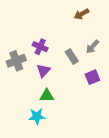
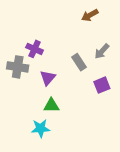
purple cross: (40, 47) -> (35, 49), moved
gray cross: (16, 61) -> (18, 67), turned 30

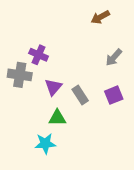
gray rectangle: (79, 62) -> (80, 95), moved

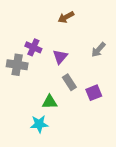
brown arrow: (100, 17) -> (66, 17), moved
purple triangle: (53, 87) -> (60, 57), moved
purple square: (114, 95) -> (94, 93), moved

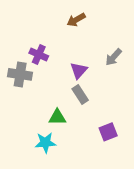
purple triangle: (60, 57) -> (79, 70), moved
purple square: (94, 93) -> (108, 132), moved

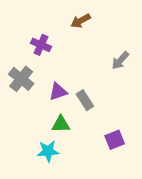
purple cross: (39, 54) -> (41, 45), moved
purple triangle: (79, 70) -> (58, 92), moved, turned 30
gray cross: (20, 74) -> (21, 79), turned 30

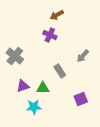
purple cross: (41, 45) -> (50, 35), moved
gray arrow: (120, 60) -> (83, 56), moved
purple triangle: (58, 92) -> (23, 86), moved

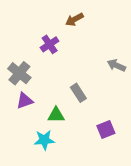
purple cross: (50, 35) -> (50, 44), moved, turned 32
gray arrow: (83, 56) -> (116, 65), moved, turned 72
purple triangle: (23, 86) -> (25, 101), moved

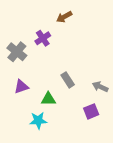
gray arrow: (116, 65) -> (100, 87), moved
gray cross: (19, 73) -> (17, 52), moved

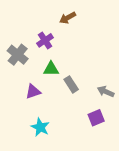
purple triangle: (21, 87) -> (33, 92), moved
green triangle: (48, 99) -> (51, 69), moved
cyan star: (38, 120) -> (40, 127), turned 30

